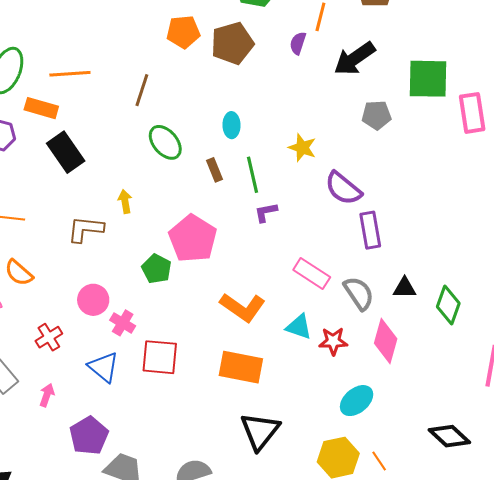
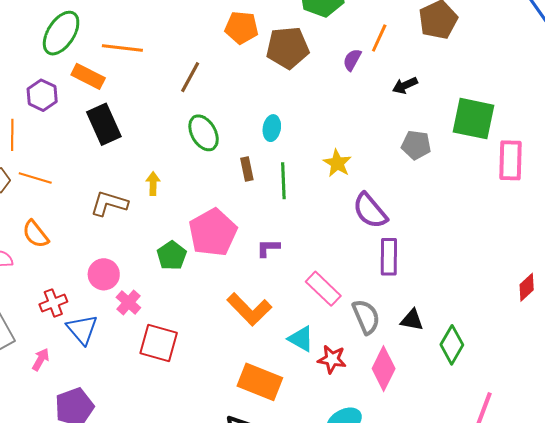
black arrow: (355, 59) -> (405, 85), size x0.6
purple L-shape: (266, 212) -> (268, 248), moved
blue triangle: (104, 367) -> (82, 329), moved
orange rectangle: (241, 367) -> (260, 382), moved

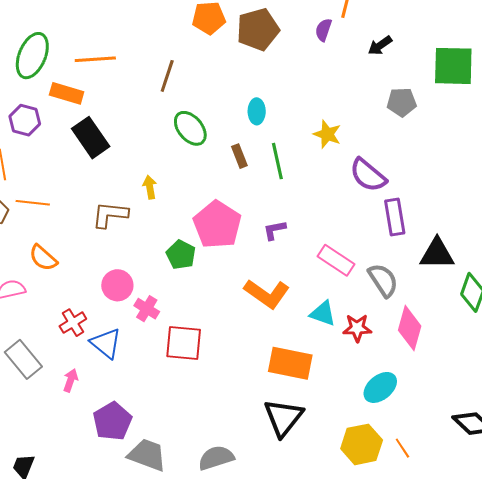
black triangle: (412, 320) -> (437, 254), moved, size x1.5

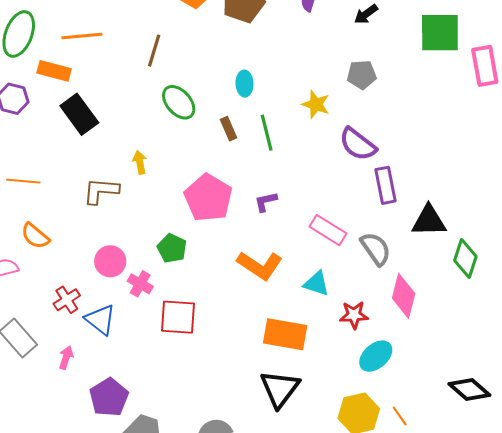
gray pentagon: (402, 102) -> (362, 75), moved
green pentagon: (181, 255) -> (172, 248), moved
red star: (357, 328) -> (354, 315), moved

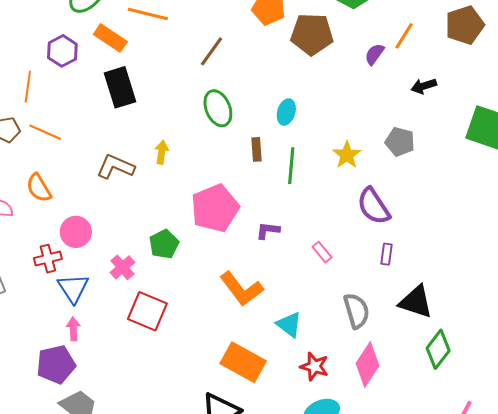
purple rectangle: (386, 185) -> (387, 254), size x0.6
pink rectangle: (328, 230) -> (322, 252), moved, size x0.6
pink circle: (110, 261) -> (76, 232), moved
pink arrow: (66, 358) -> (73, 329), moved, turned -40

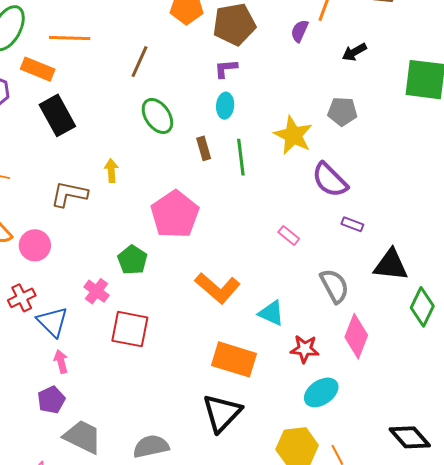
yellow star: (347, 155) -> (293, 135), size x1.4
purple L-shape: (268, 231) -> (226, 69), moved
pink circle: (76, 232) -> (35, 245), moved
purple rectangle: (387, 254) -> (352, 224), turned -65
purple pentagon: (56, 364) -> (51, 400), size x0.7

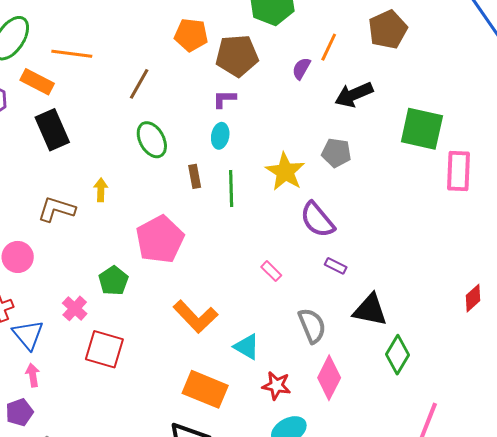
black arrow: (354, 52) -> (354, 95), size x1.5

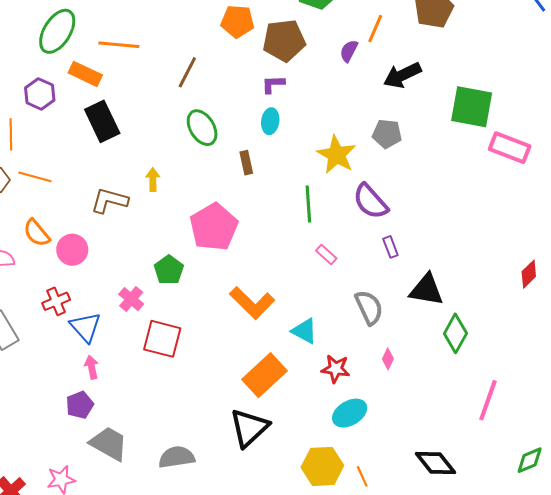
pink rectangle: (459, 171) -> (510, 148), turned -69
green line: (231, 189) -> (308, 204), moved
purple rectangle: (336, 266) -> (390, 247), turned 45
pink diamond: (329, 378) -> (388, 359), size x0.5
orange rectangle: (205, 389) -> (264, 375), turned -63

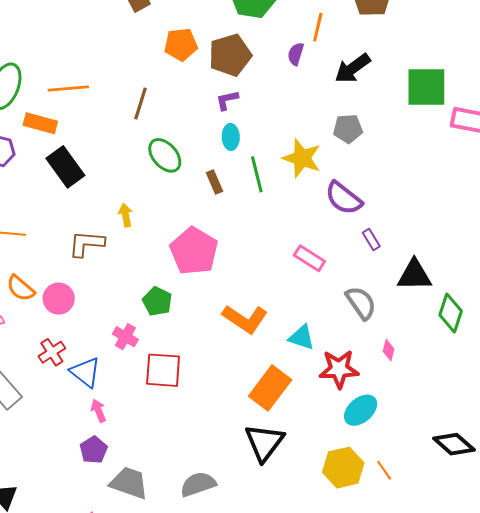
green line: (308, 204) -> (257, 174), moved
pink rectangle: (326, 254) -> (309, 258), size x1.4
red star: (336, 369) -> (339, 369), size x1.4

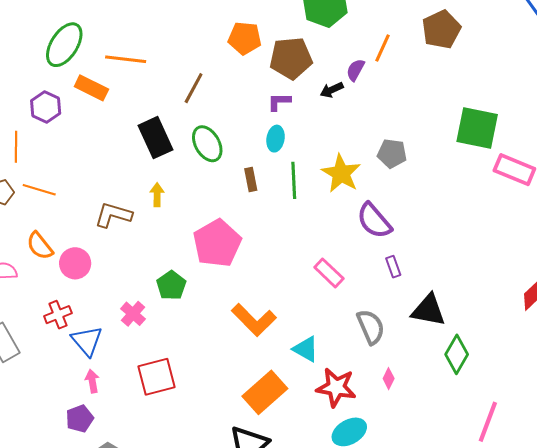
black arrow: (353, 68) -> (332, 90), moved, size x0.6
black rectangle: (65, 167) -> (155, 138), moved
red square: (163, 370) -> (156, 377), moved, turned -30

